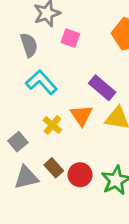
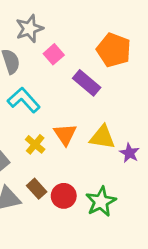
pink square: (70, 38) -> (54, 54), turned 30
purple rectangle: (102, 88) -> (87, 83), moved

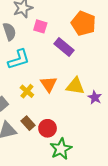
pink square: (54, 54) -> (40, 26), turned -32
cyan L-shape: (24, 100) -> (19, 59), turned 115
green star: (101, 202) -> (61, 149), moved

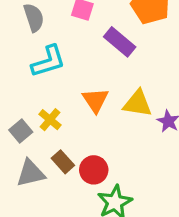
yellow cross: (27, 91) -> (50, 120), moved

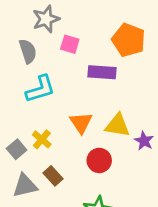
purple rectangle: (120, 42) -> (102, 72), turned -36
red circle: (94, 170) -> (99, 160), moved

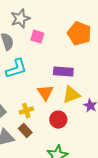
purple rectangle: (102, 72) -> (63, 72), moved
yellow triangle: (117, 125) -> (71, 95), turned -30
yellow cross: (42, 139) -> (26, 111), moved, turned 32

